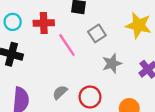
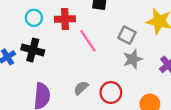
gray square: (97, 33) -> (127, 35), moved, turned -30

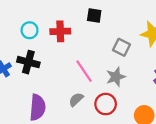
pink line: (88, 41) -> (84, 71), moved
gray star: (133, 59) -> (116, 77), moved

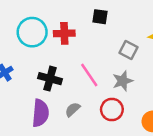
cyan circle: (30, 30) -> (32, 32), size x1.6
black cross: (28, 62) -> (50, 79), moved
gray semicircle: (76, 99) -> (73, 110), moved

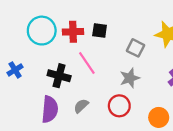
black square: (100, 17) -> (100, 31), moved
pink line: (89, 75) -> (87, 63), moved

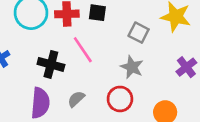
gray star: (130, 78) -> (132, 67), turned -30

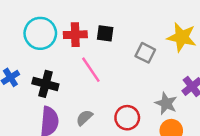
black cross: (51, 64) -> (45, 84), moved
gray star: (132, 67) -> (166, 103), moved

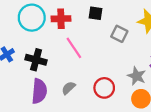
black square: (105, 33) -> (96, 13), moved

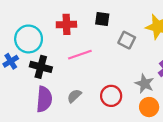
cyan circle: (32, 18) -> (29, 39), moved
pink line: (74, 48) -> (80, 55), turned -75

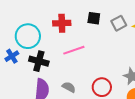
gray square: (127, 40) -> (119, 23), moved, turned 35
gray semicircle: (74, 96) -> (69, 87), turned 72

